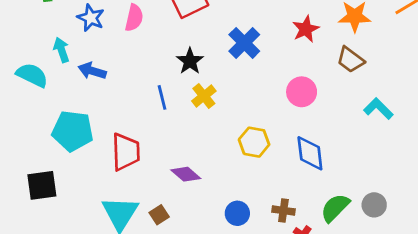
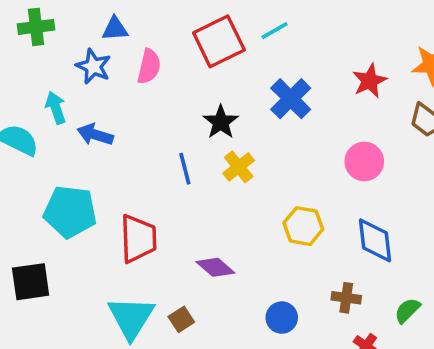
green semicircle: (335, 208) -> (407, 310), size x0.7
brown cross: (283, 210) -> (346, 298), moved

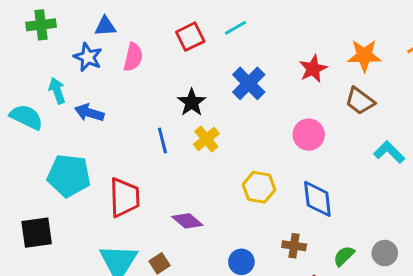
red square: (219, 41) -> (190, 37), size x0.7

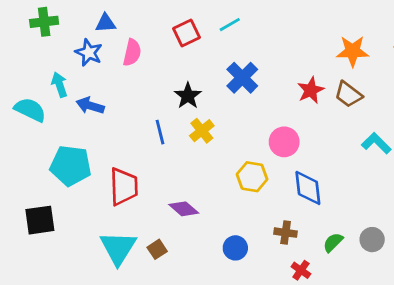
red star: (313, 69) -> (311, 90), moved
pink circle: (309, 135) -> (284, 142), moved

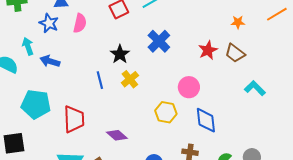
orange star: (353, 51) -> (238, 22), size x0.6

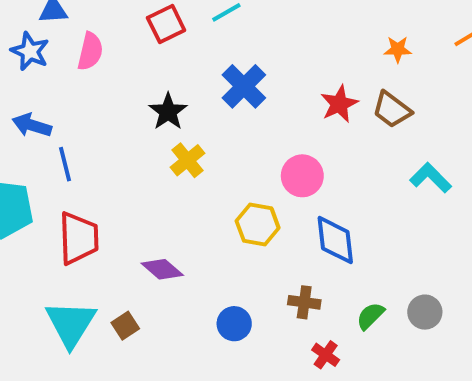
blue line: (100, 80) -> (65, 164), moved

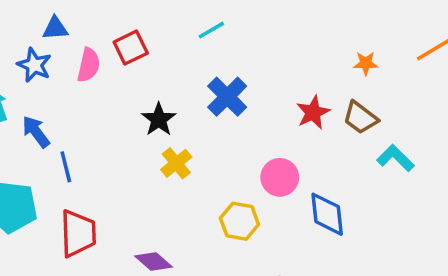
red square: (166, 24) -> (131, 48), moved
blue arrow: (32, 125) -> (36, 132), turned 36
cyan L-shape: (431, 178) -> (395, 158), moved
blue diamond: (335, 240) -> (327, 214), moved

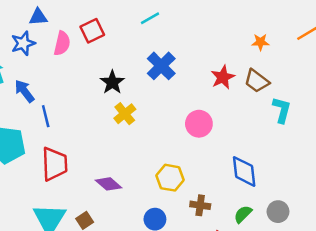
blue star: (34, 65) -> (23, 43), turned 30
cyan L-shape: (395, 158) -> (282, 110), turned 60
blue diamond: (327, 214) -> (244, 171), moved
yellow hexagon: (239, 221) -> (170, 178), moved

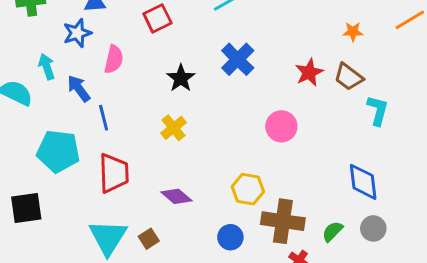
pink semicircle: (62, 43) -> (114, 59), moved
yellow cross: (125, 114) -> (174, 128), moved
blue diamond: (244, 171) -> (363, 182), moved
brown cross: (200, 205) -> (283, 221), size x1.8

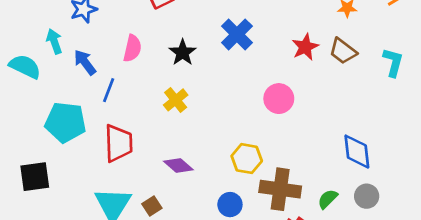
pink semicircle: (114, 59) -> (132, 48), moved
cyan L-shape: (378, 110) -> (393, 62), moved
blue line: (104, 118) -> (109, 90), turned 35

